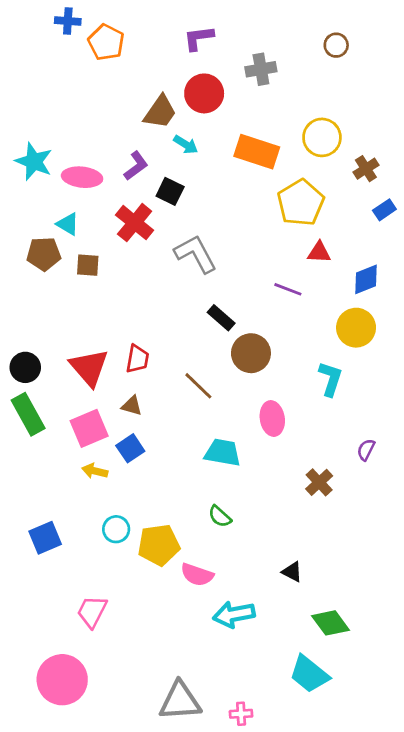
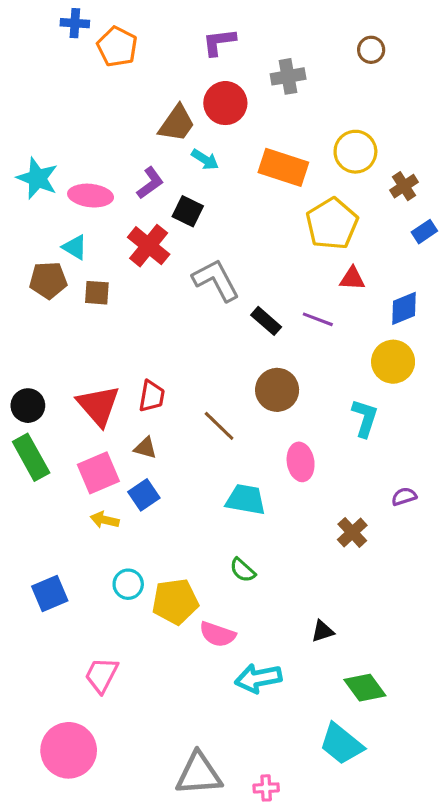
black rectangle: (221, 318) -> (266, 321), moved
purple semicircle: (366, 450) -> (404, 496), turned 45
black triangle: (292, 572) -> (323, 631), turned -45

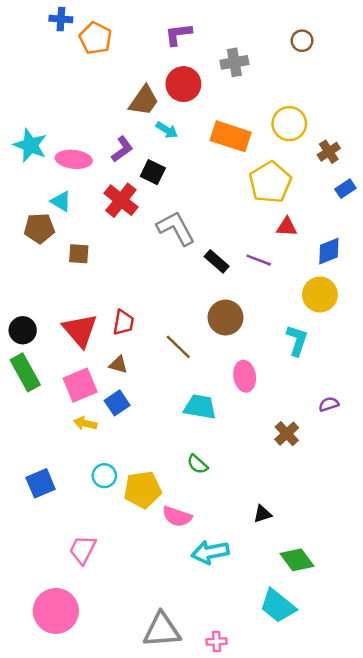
brown square: (97, 293) -> (79, 254), moved

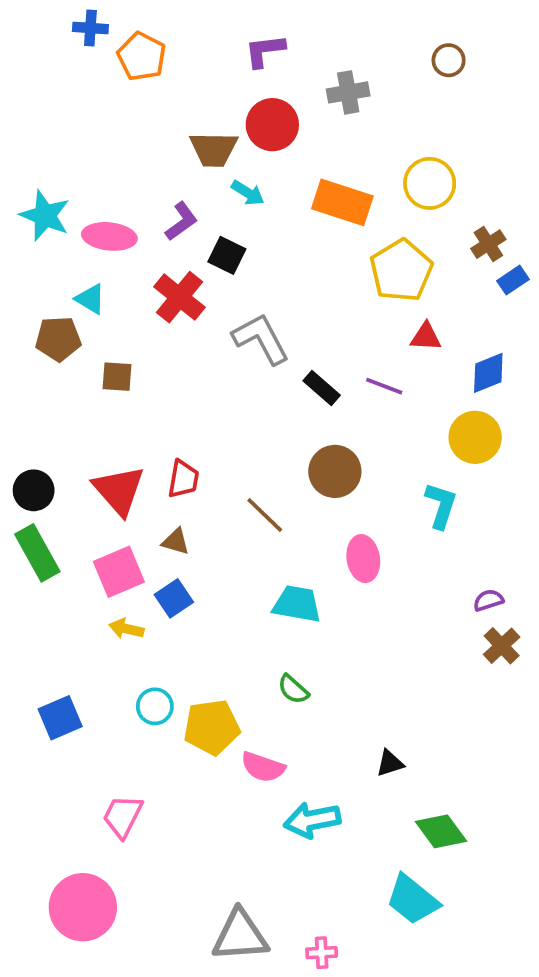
brown trapezoid: (144, 101) -> (214, 149), turned 56
brown cross: (329, 152) -> (488, 244), moved
brown cross: (287, 434) -> (502, 646), moved

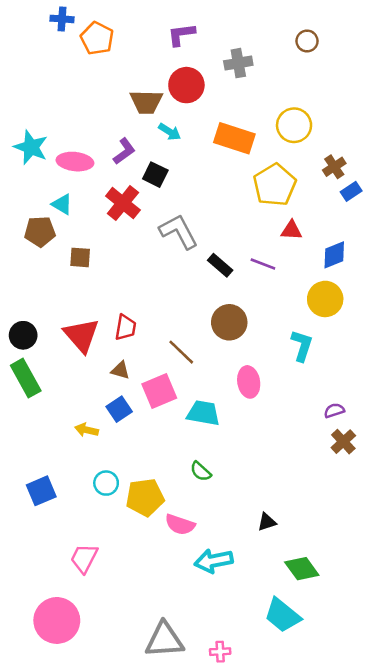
pink square: (119, 572) -> (159, 391), moved

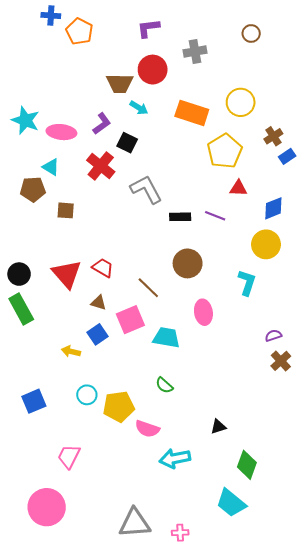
black rectangle: (220, 265) -> (180, 217), turned -42
red trapezoid: (126, 327) -> (103, 268), turned -70
green diamond: (302, 569) -> (247, 465), turned 56

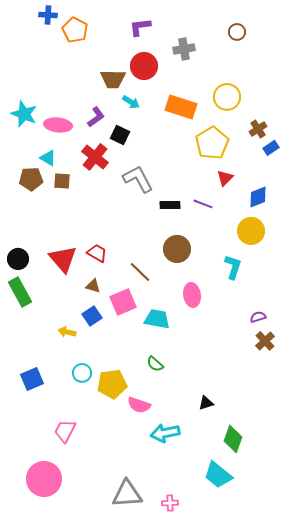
red triangle: (238, 188) -> (225, 178), turned -48
brown square: (66, 210) -> (62, 181), moved

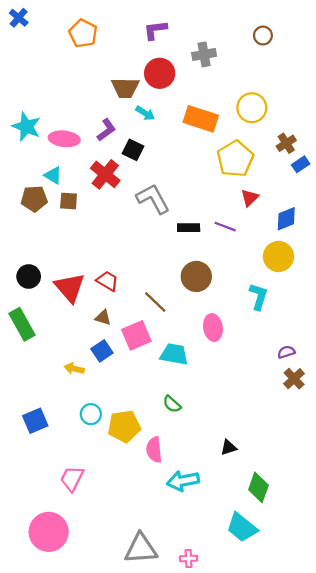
blue cross: (48, 15) -> (19, 18), moved, turned 36
black circle: (18, 259) -> (29, 276), moved
pink semicircle: (139, 405) -> (154, 450), turned 65

